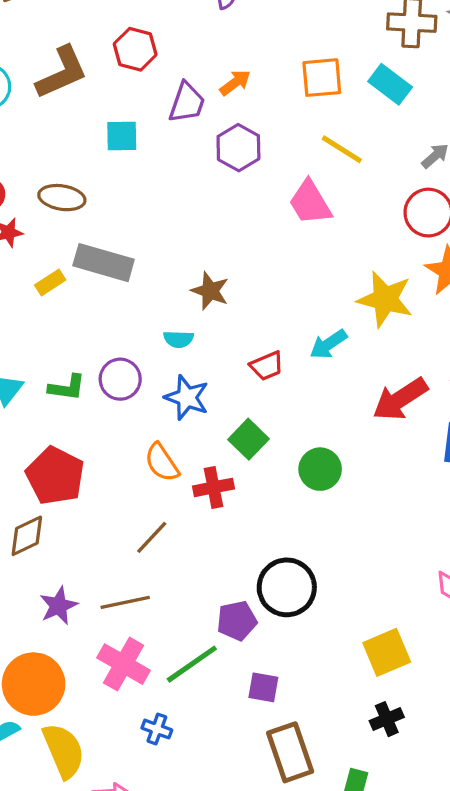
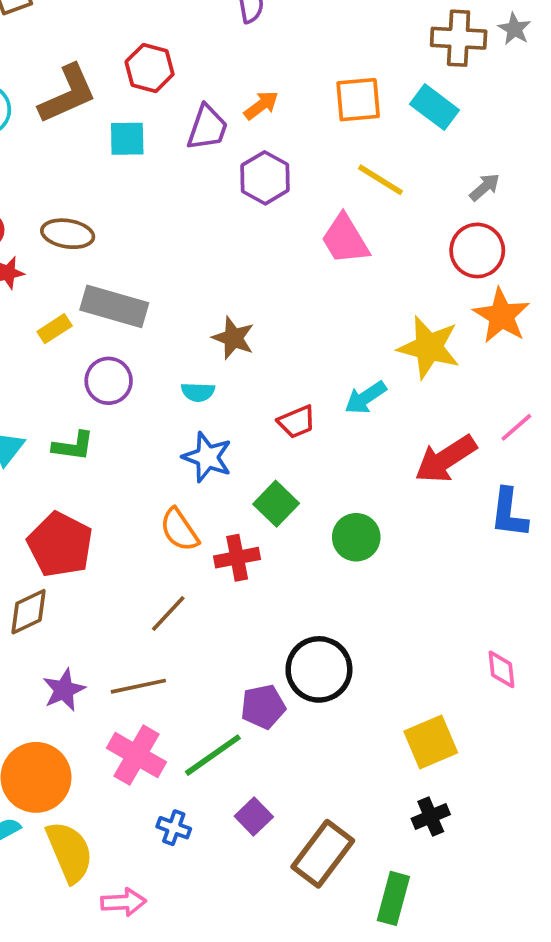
cyan square: (122, 136) -> (127, 139), moved
purple circle: (120, 379) -> (109, 381), moved
purple square: (263, 687) -> (254, 816), moved, turned 36
brown rectangle: (290, 752) -> (323, 854), turned 56

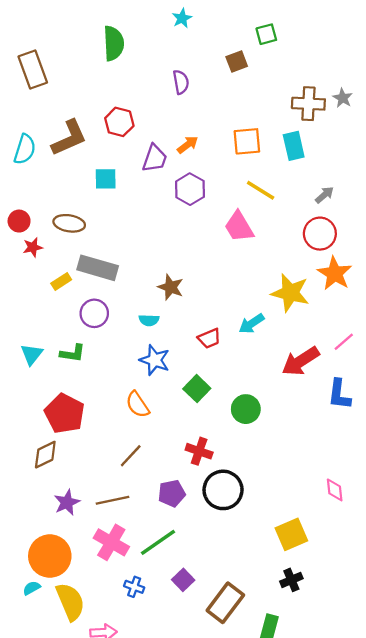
cyan rectangle: (434, 107) -> (294, 146), turned 40
cyan square: (127, 139) -> (106, 179), moved
red cross: (237, 558) -> (199, 451), moved, turned 30
purple pentagon: (263, 707) -> (172, 493), moved

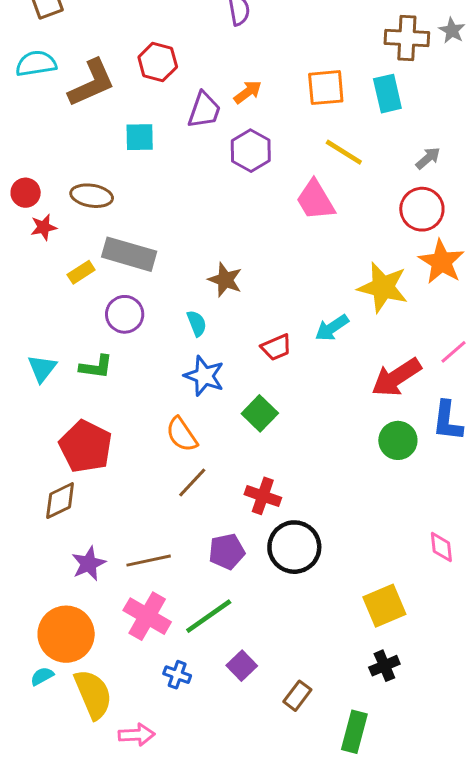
cyan semicircle: (25, 149) -> (36, 64), moved, turned -116
cyan semicircle: (149, 320) -> (197, 323), turned -114
green circle: (246, 409) -> (398, 440), moved
brown line: (131, 456) -> (192, 482), moved
brown rectangle: (225, 603) -> (297, 696), size x0.6

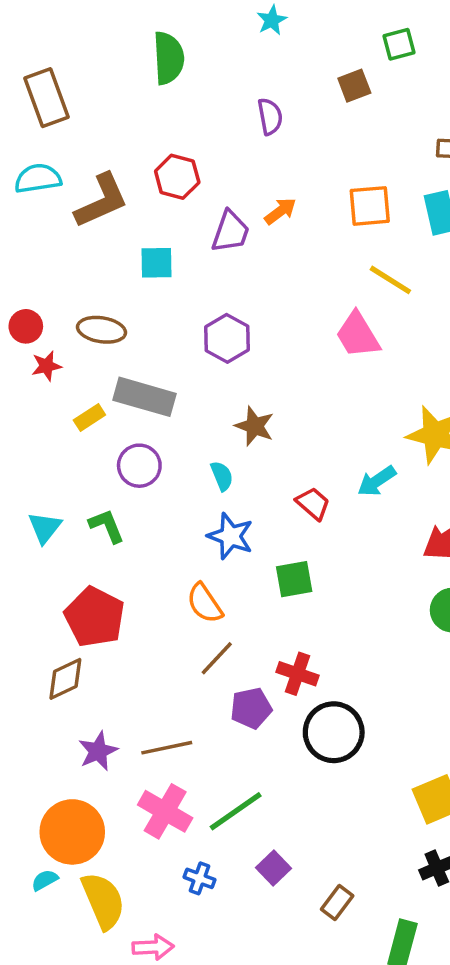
purple hexagon: (251, 151) -> (227, 338), moved
red trapezoid: (276, 347) -> (313, 503), turned -116
green L-shape: (96, 367) -> (107, 526), turned -120
green square: (260, 413) -> (294, 579), turned 36
purple pentagon: (227, 552) -> (251, 708), moved

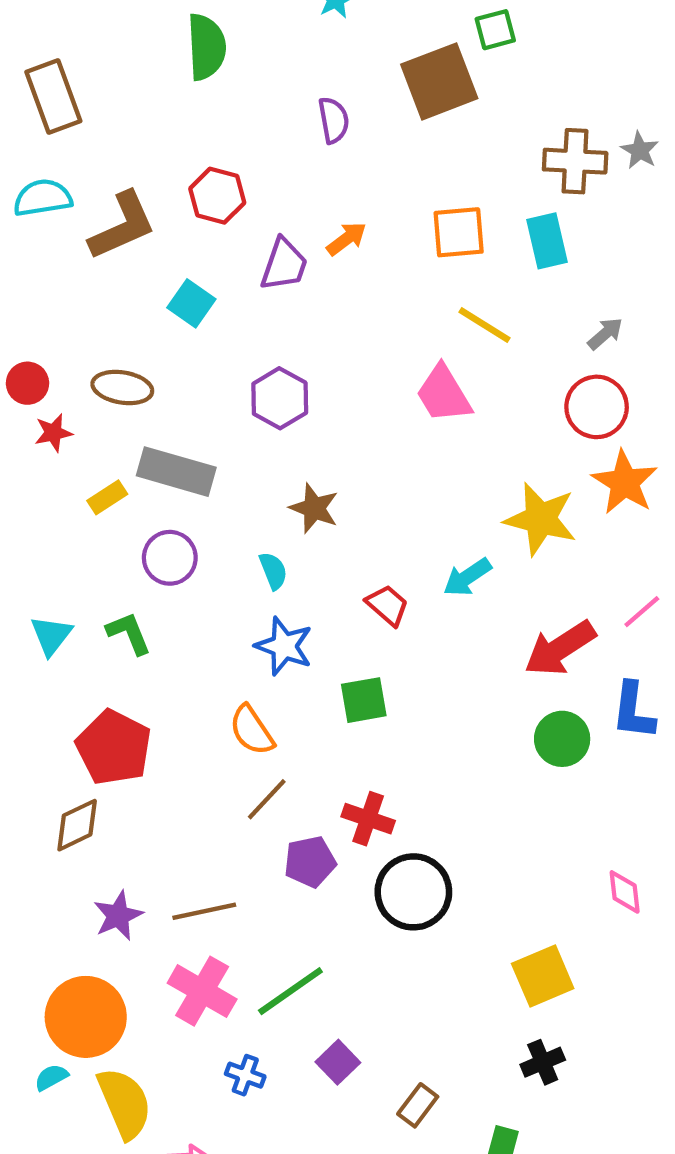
brown square: (354, 86) -> (439, 81), size x1.8
cyan square: (157, 263) -> (191, 303), turned 36

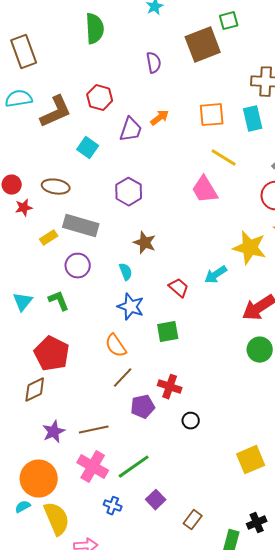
black circle: (413, 892) -> (191, 421), size x0.5
black cross: (543, 1062) -> (257, 523), moved

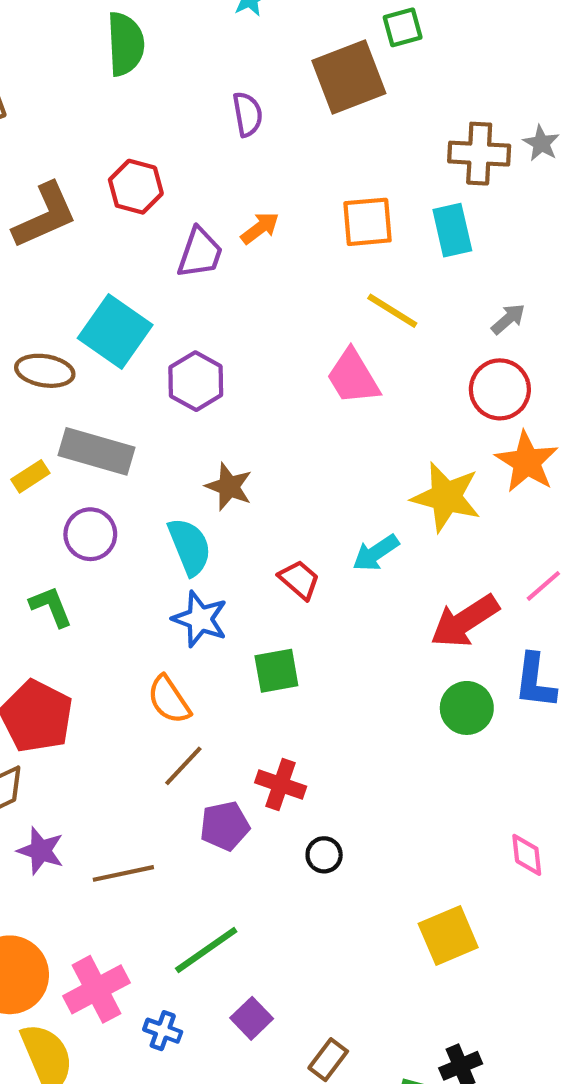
cyan square: (88, 148) -> (115, 331), moved, size x1.6
cyan semicircle: (126, 272) -> (190, 547), size x1.6
purple star: (54, 432) -> (41, 851), moved, turned -30
pink cross: (93, 467) -> (96, 989), moved, turned 32

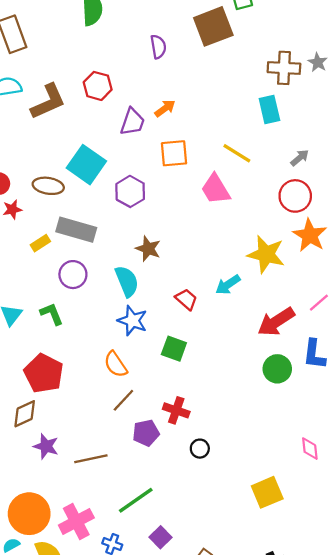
orange square: (367, 222) -> (174, 153), moved
green square: (276, 671) -> (174, 349), turned 30

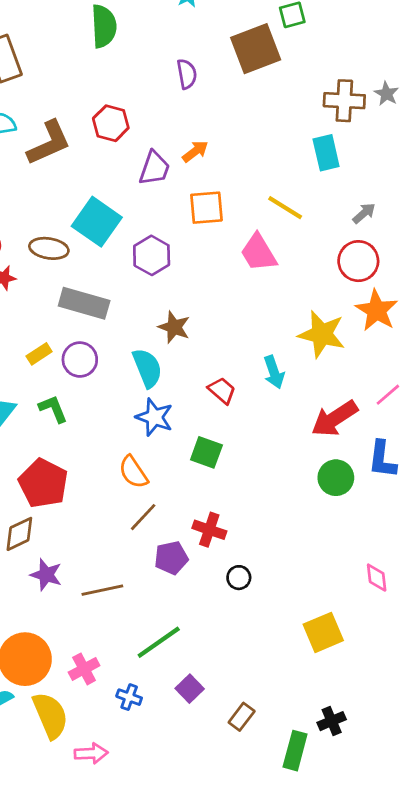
yellow rectangle: (40, 243) -> (39, 354), moved
cyan arrow: (228, 285) -> (274, 372), turned -75
pink cross: (76, 522) -> (84, 669), size x0.7

